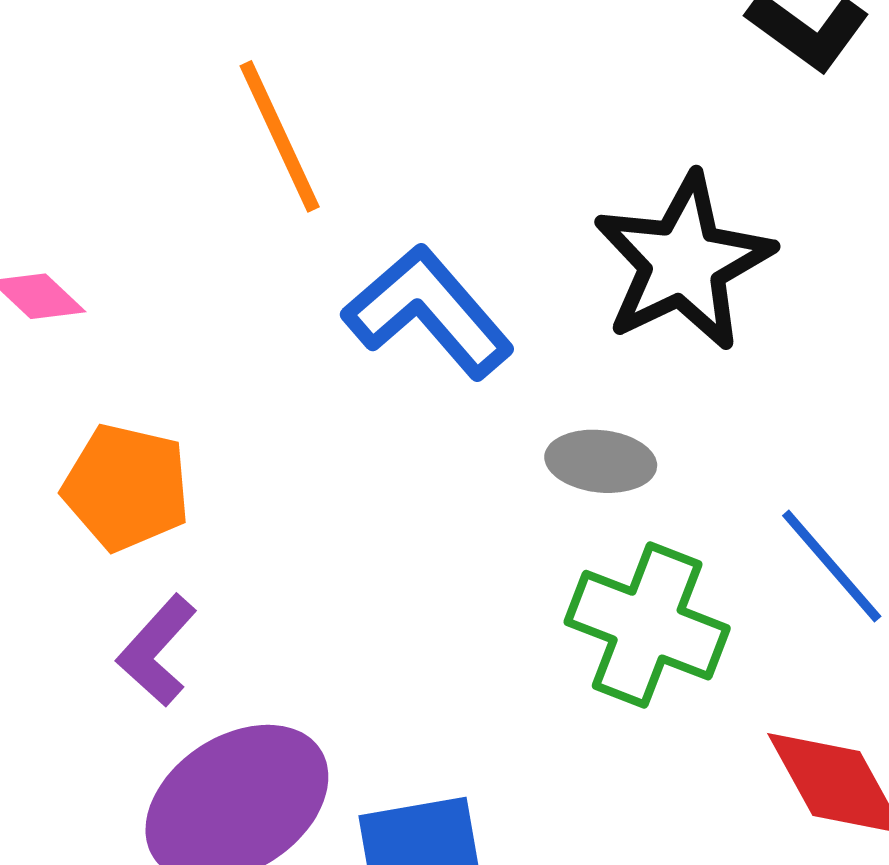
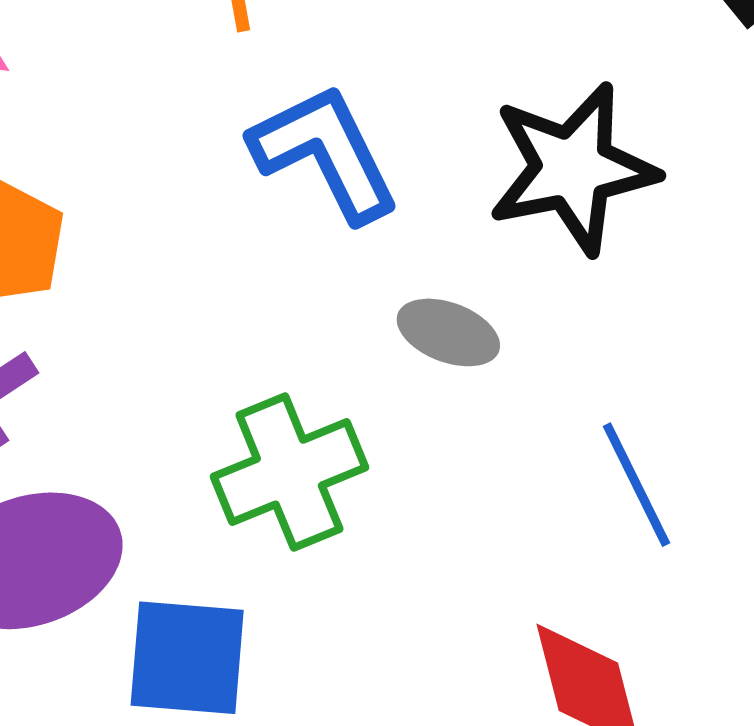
green cross: (647, 625) -> (289, 472), moved, turned 32

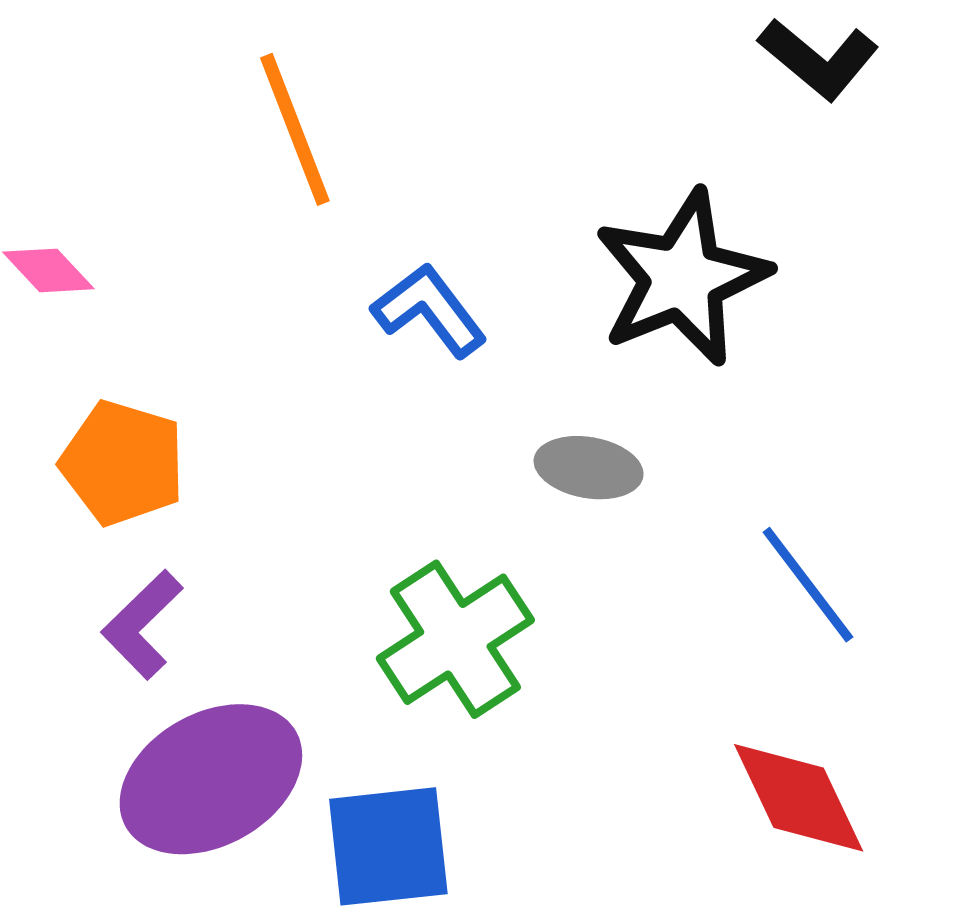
blue L-shape: (325, 153) -> (429, 310), size x0.7

